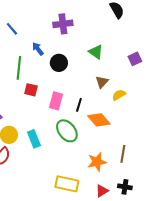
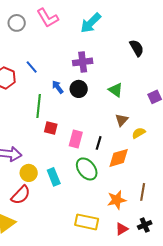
black circle: (59, 63) -> (79, 89), moved
orange diamond: (99, 120) -> (119, 158), turned -65
black cross: (125, 187) -> (145, 225), turned -32

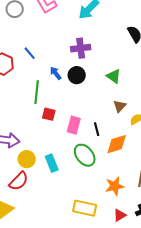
black line: (99, 143) -> (97, 129), turned -32

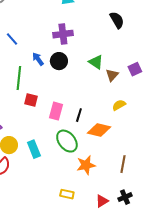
brown triangle: (120, 106) -> (112, 75), moved
black line: (97, 129) -> (79, 115), turned 32
orange diamond: (117, 144) -> (99, 130), turned 30
orange star: (115, 186) -> (86, 165), moved
yellow rectangle: (85, 208) -> (67, 194), size x0.6

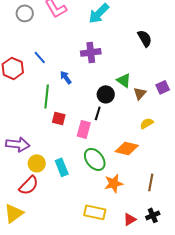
black circle: (59, 61) -> (106, 94), moved
black line: (79, 115) -> (98, 113), moved
yellow rectangle: (67, 194) -> (95, 212), size x1.5

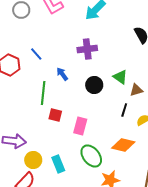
brown triangle: (140, 93) -> (136, 90), turned 32
black circle: (106, 94) -> (94, 85), moved
black line: (98, 113) -> (124, 110), moved

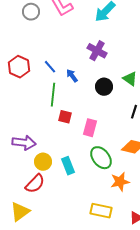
purple cross: (87, 49) -> (97, 51), turned 36
blue line: (36, 54) -> (50, 67), moved

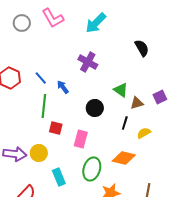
black circle: (104, 87) -> (95, 108), moved
green ellipse: (101, 158) -> (92, 169), turned 55
yellow circle: (43, 162) -> (39, 153), moved

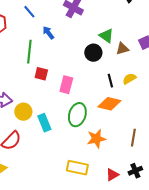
blue line: (41, 78) -> (29, 12), moved
black circle: (95, 108) -> (93, 53), moved
black line: (125, 123) -> (110, 81), moved, turned -32
yellow circle: (39, 153) -> (23, 112), moved

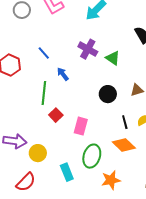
green triangle: (106, 36) -> (113, 58), moved
red square: (41, 74) -> (56, 115), turned 32
orange diamond: (109, 104) -> (124, 145), turned 30
cyan rectangle: (44, 123) -> (67, 172), moved

